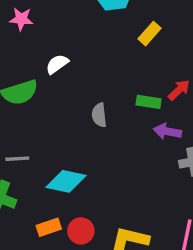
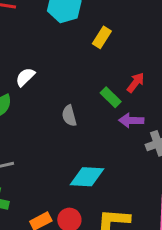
green rectangle: (149, 102) -> (111, 97), turned 45
cyan diamond: (66, 181) -> (87, 177), moved

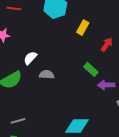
red arrow: (136, 83) -> (107, 45), moved
gray semicircle: (69, 116) -> (47, 75), moved, turned 112

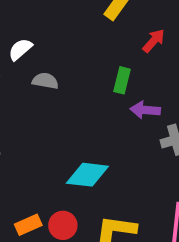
green rectangle: (91, 69) -> (122, 80), turned 56

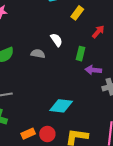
white semicircle: (20, 49) -> (56, 40), moved, turned 96

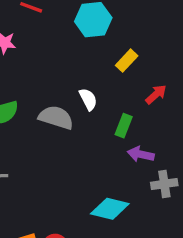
gray semicircle: (38, 54) -> (56, 117), size x1.5
cyan diamond: (61, 106) -> (110, 209), moved

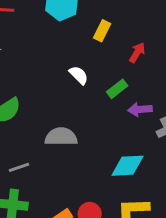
gray semicircle: (56, 117) -> (61, 137), moved
green rectangle: (124, 126) -> (117, 89), turned 48

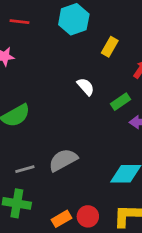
gray semicircle: (61, 137) -> (63, 160), moved, turned -32

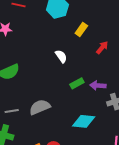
green rectangle: (121, 102) -> (77, 83), moved

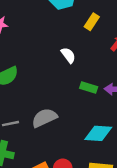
green rectangle: (77, 83) -> (89, 87), turned 48

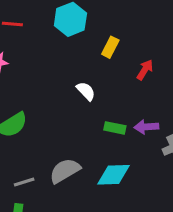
cyan diamond: (98, 133) -> (113, 175), moved

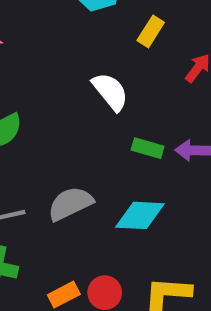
white semicircle: (86, 91) -> (110, 92), size x1.4

